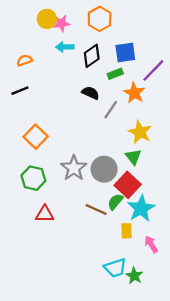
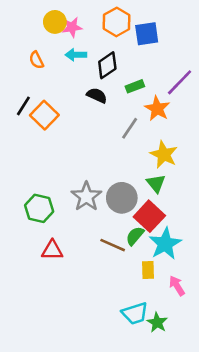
blue square: (125, 53) -> (147, 34), moved
orange semicircle: (24, 60) -> (36, 60), moved, turned -96
black line: (20, 91) -> (23, 106), turned -36
black semicircle: (91, 93) -> (97, 95), moved
orange square: (36, 137) -> (44, 115), moved

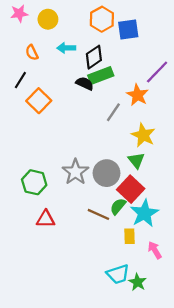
pink star: (72, 27) -> (19, 13), moved
green rectangle: (135, 86) -> (101, 75), moved, size x1.5
black line: (23, 106) -> (20, 80), moved

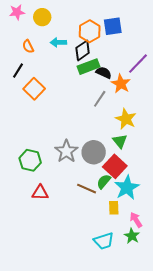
orange hexagon: (102, 19) -> (90, 31), moved
black semicircle: (85, 84) -> (104, 73), moved
green star: (138, 282) -> (132, 236), moved

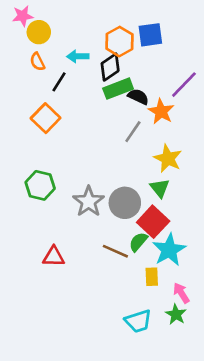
yellow circle: (42, 17) -> (39, 32), moved
black line: (18, 71) -> (59, 82), moved
green hexagon: (30, 160) -> (40, 185), moved

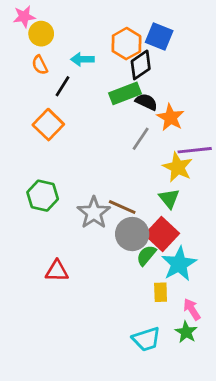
blue square: (150, 35) -> (159, 36), turned 30
black diamond: (110, 67) -> (141, 65), moved
purple line: (184, 85) -> (195, 150), moved, turned 40
gray circle: (125, 203) -> (132, 234), moved
brown line: (115, 251) -> (122, 207), moved

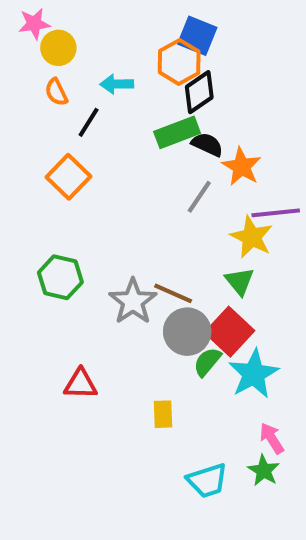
blue square: (159, 36) -> (197, 36), moved
yellow rectangle: (161, 292) -> (163, 414), moved

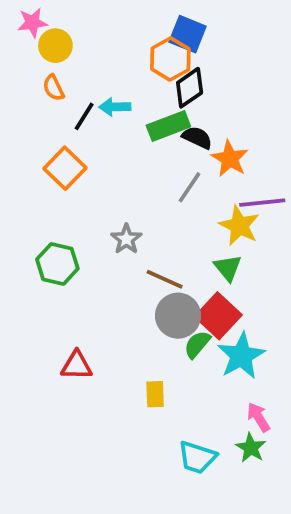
cyan arrow: (117, 84) -> (115, 107), moved
gray star: (133, 301) -> (126, 239), moved, size x0.7
cyan trapezoid: (207, 481) -> (197, 457), turned 36

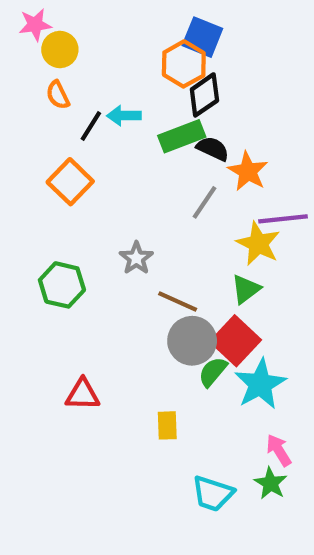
green triangle: (228, 268) -> (246, 289), turned 32

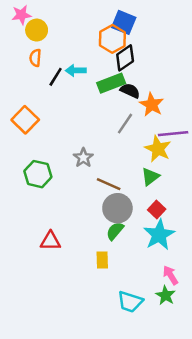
orange semicircle: (58, 95) -> (35, 58), turned 30
orange square: (70, 182) -> (25, 120), moved
red square: (235, 341) -> (157, 209), moved, size x0.6
green semicircle: (213, 372) -> (115, 231), moved

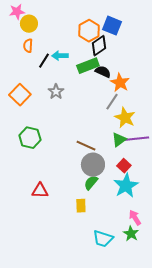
blue square: (124, 22) -> (112, 26), moved
gray line: (125, 124) -> (112, 102), moved
purple line: (173, 134) -> (137, 139), moved
gray star: (83, 158) -> (56, 92), moved

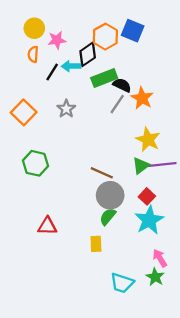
pink star: (17, 12) -> (57, 40), moved
black diamond: (99, 46) -> (88, 54), moved
gray line: (112, 102) -> (117, 104), moved

